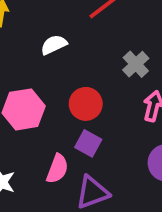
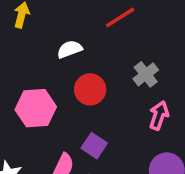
red circle: (86, 104) -> (90, 89), moved

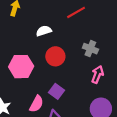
gray cross: (146, 74) -> (90, 49), turned -32

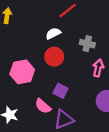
white semicircle: (44, 31) -> (53, 34), moved
pink semicircle: (36, 104) -> (43, 106), turned 112

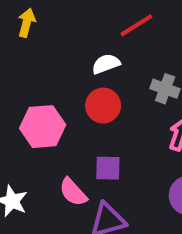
purple square: (61, 91) -> (108, 168), turned -32

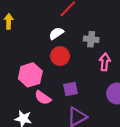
pink semicircle: (73, 192) -> (43, 98), moved

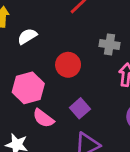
white semicircle: (56, 33) -> (27, 36), moved
purple square: (70, 89) -> (80, 108), turned -32

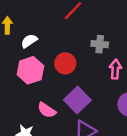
pink hexagon: (28, 88) -> (30, 70), moved
purple square: (80, 108) -> (77, 100), size x1.5

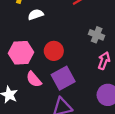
red circle: (65, 63) -> (54, 51), moved
pink hexagon: (30, 70) -> (21, 53), moved

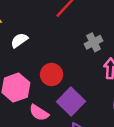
gray cross: (97, 35) -> (93, 42), turned -32

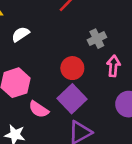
red circle: (52, 74) -> (72, 68), moved

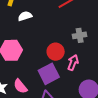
pink arrow: (113, 66) -> (73, 63), moved
pink semicircle: (39, 109) -> (20, 86), moved

